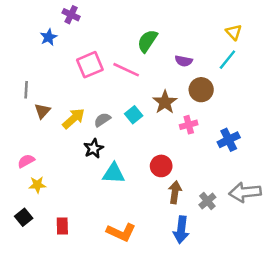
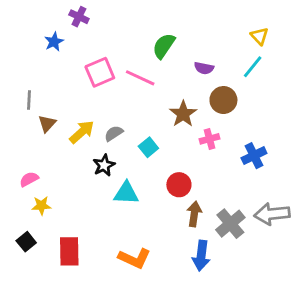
cyan square: (134, 115) -> (148, 147), moved
gray cross: (207, 201) -> (230, 224), size x1.5
red rectangle: (62, 226) -> (69, 251), size x1.5

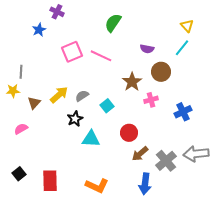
green semicircle: (164, 46) -> (113, 23), moved
brown triangle: (47, 124) -> (34, 103), moved
yellow star: (41, 206) -> (13, 91), moved
brown arrow: (194, 214) -> (140, 154), turned -138

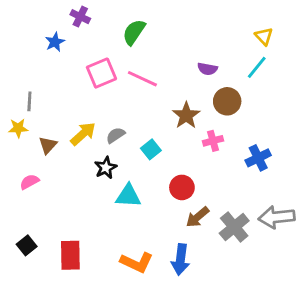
green semicircle: (113, 23) -> (134, 32), moved
blue arrow: (145, 184) -> (181, 259), moved

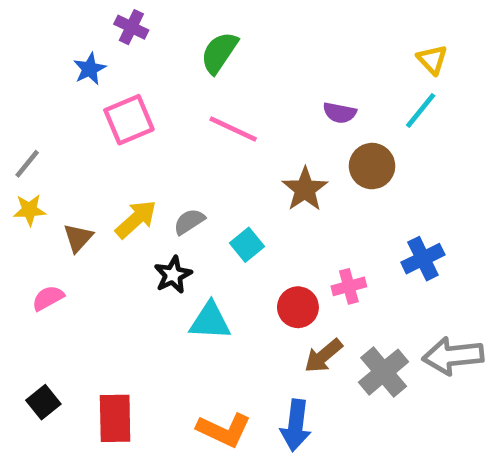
pink square: (101, 73) -> (129, 120), moved
gray line: (29, 101) -> (27, 164), moved, turned 36
pink cross: (213, 141) -> (349, 286), moved

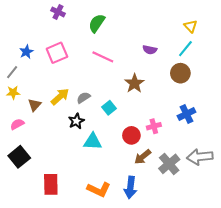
blue star: (90, 69) -> (26, 52), moved
brown circle: (372, 166) -> (180, 73), moved
pink semicircle: (48, 298) -> (17, 124), moved
black square: (43, 402) -> (19, 157), moved, size x1.5

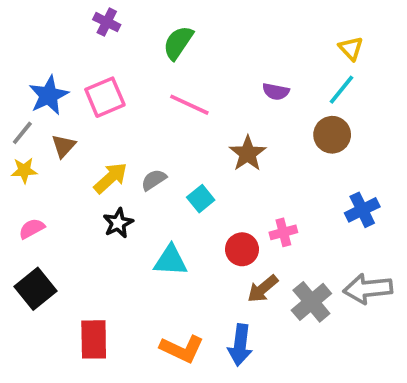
blue star: (26, 52) -> (49, 95), size x1.5
brown triangle: (35, 105) -> (64, 146), moved
blue cross: (186, 114) -> (362, 210), moved
black star: (76, 121) -> (118, 223), moved

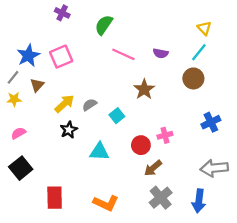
pink line: (189, 105) -> (123, 54), moved
gray cross: (311, 302) -> (161, 198), moved
blue arrow: (240, 345) -> (199, 201), moved

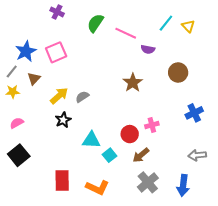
cyan line: (199, 52) -> (166, 23), moved
pink line: (123, 54) -> (126, 33), moved
cyan square: (117, 116) -> (110, 155), moved
gray arrow: (214, 168) -> (197, 155), size x0.7
red rectangle: (55, 198) -> (62, 180), moved

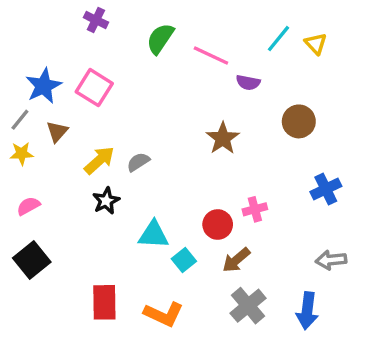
pink square: (56, 52) -> (94, 88), turned -35

